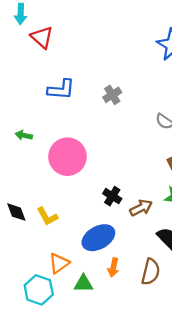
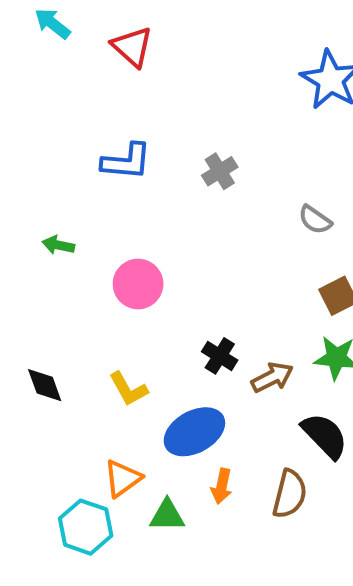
cyan arrow: (21, 14) -> (52, 23), turned 126
red triangle: (42, 37) -> (132, 47), moved
pink circle: (67, 157) -> (138, 284), size x0.7
yellow L-shape: (47, 216) -> (128, 389), moved

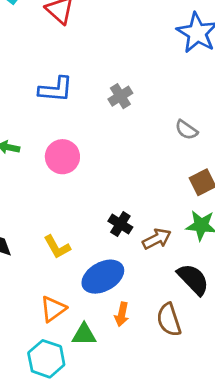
pink circle: (138, 284) -> (62, 157), moved
brown semicircle: (290, 494) -> (169, 320), turned 148
cyan hexagon: (86, 527) -> (46, 359), moved

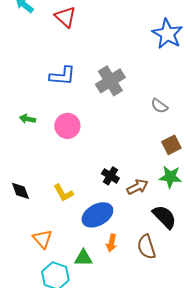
gray cross: (120, 96) -> (110, 81), size x1.6
orange triangle: (53, 309) -> (42, 239), moved, turned -35

